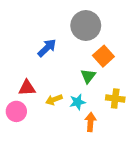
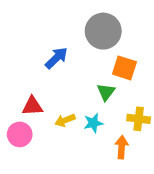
orange square: (103, 56) -> (124, 68), turned -30
orange arrow: (90, 122) -> (122, 147), moved

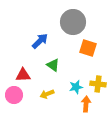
green triangle: (106, 92) -> (53, 65), moved, turned -32
yellow arrow: (65, 120) -> (47, 94), moved
cyan star: (93, 123) -> (76, 87), moved

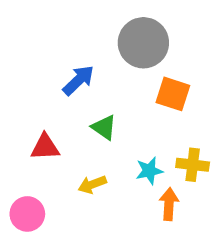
pink circle: (14, 95) -> (27, 214), moved

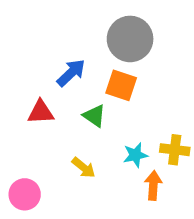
orange square: (173, 94) -> (121, 85), moved
red triangle: (45, 147) -> (41, 112), moved
yellow arrow: (92, 184) -> (84, 168), turned -120

